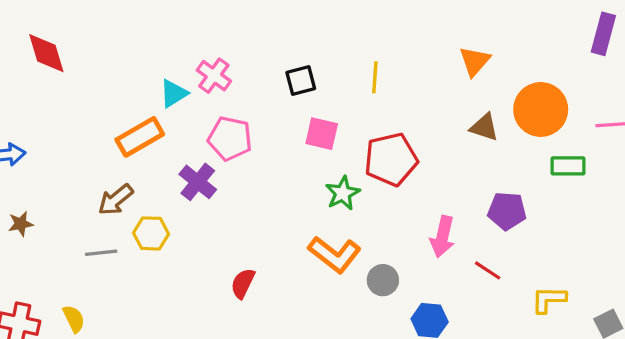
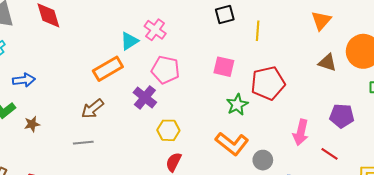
black square: (301, 80) -> (225, 14), moved
yellow hexagon: (151, 233) -> (168, 130), moved

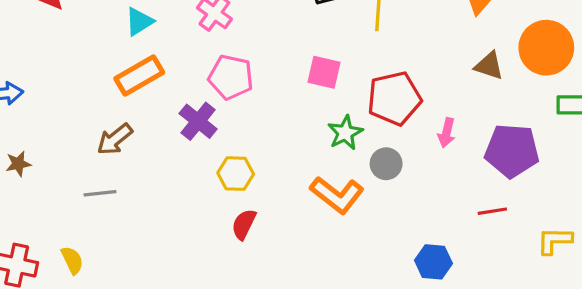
cyan triangle: (129, 41) -> (139, 22), moved
purple pentagon: (342, 116) -> (512, 151), size x1.4
pink arrow: (301, 132) -> (447, 133), moved, size x0.7
red line: (329, 154) -> (492, 211), turned -42
gray circle: (263, 160) -> (386, 164), moved

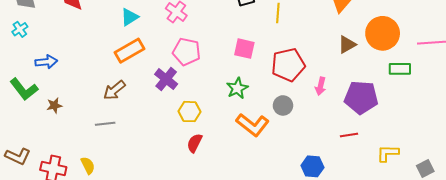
brown triangle: (489, 66) -> (347, 45), turned -48
green star: (345, 133) -> (237, 88), moved

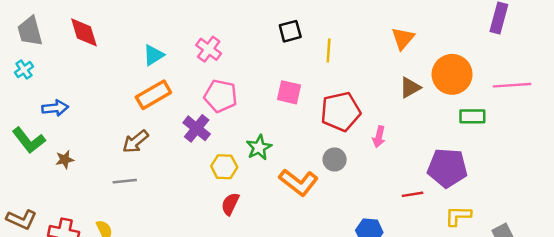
green star: (237, 88) -> (259, 148), moved
purple pentagon: (361, 97) -> (447, 168), moved

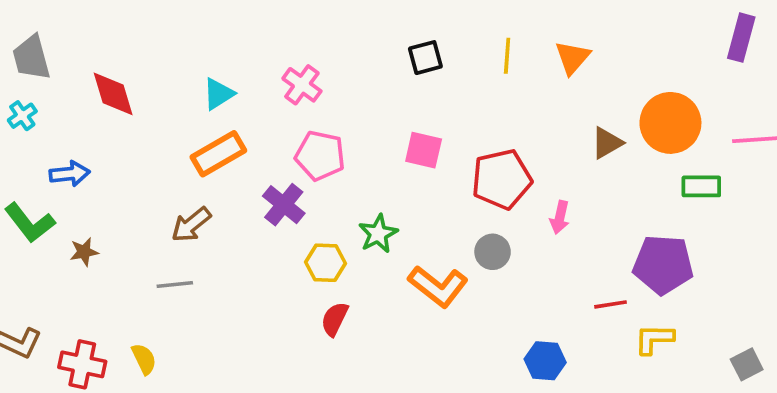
red diamond: (84, 32) -> (113, 94), moved
orange triangle: (403, 38) -> (572, 58), moved
yellow line: (329, 50) -> (507, 56), moved
yellow L-shape: (458, 216) -> (654, 339), moved

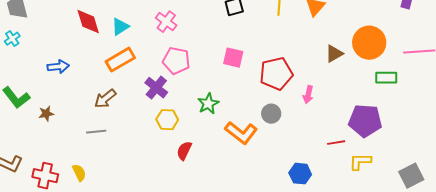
red diamond: (113, 94) -> (88, 22), moved
blue arrow: (70, 174) -> (58, 67), moved
yellow hexagon: (326, 263) -> (167, 120), moved
gray square: (747, 364) -> (411, 176), size x1.4

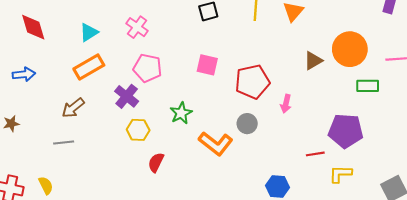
red diamond: (88, 22) -> (33, 27), moved

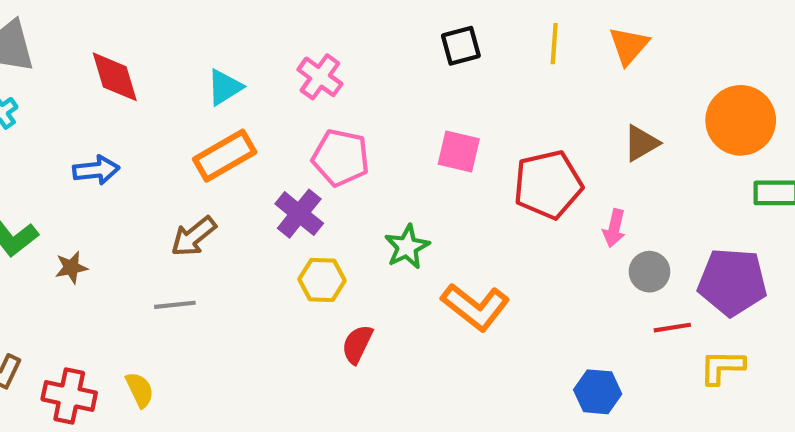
brown triangle: (313, 61) -> (641, 143), moved
gray circle: (247, 124) -> (649, 272), moved

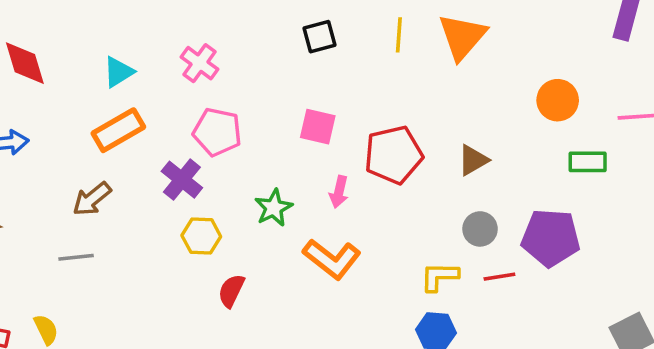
orange triangle: (629, 46) -> (462, 37), size x1.4
orange circle: (741, 120) -> (558, 100), size x0.7
brown triangle: (641, 143) -> (473, 160), moved
pink arrow: (614, 228) -> (339, 192), moved
yellow L-shape: (722, 367) -> (439, 277), moved

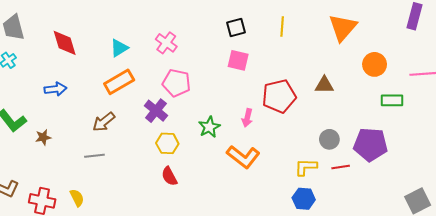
orange triangle: (462, 37) -> (343, 27), moved
pink square: (318, 127) -> (238, 60), moved
brown triangle: (473, 160) -> (324, 85), moved, turned 30
red semicircle: (231, 291) -> (169, 176), moved, turned -54

